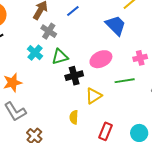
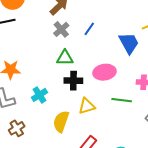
blue line: (73, 11) -> (89, 29), moved, turned -32
cyan cross: (35, 53) -> (39, 95), moved
yellow semicircle: (74, 117) -> (61, 122), size x1.5

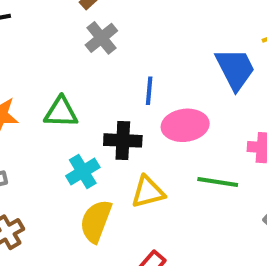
blue line: (89, 29) -> (149, 91), moved, turned -32
green triangle: (65, 58) -> (61, 112), moved
cyan cross: (39, 95) -> (83, 172), moved

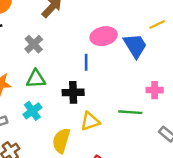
gray cross: (101, 38) -> (34, 44), moved
pink ellipse: (185, 125) -> (104, 36), moved
cyan cross: (83, 172) -> (32, 111), moved

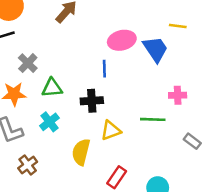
yellow line: (157, 24) -> (178, 26), turned 35
gray cross: (34, 44) -> (28, 63), moved

